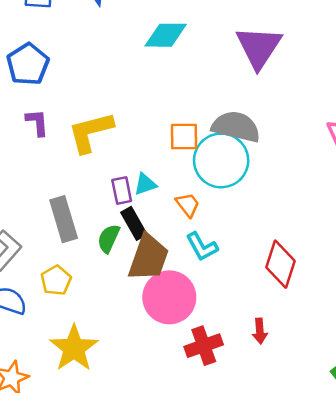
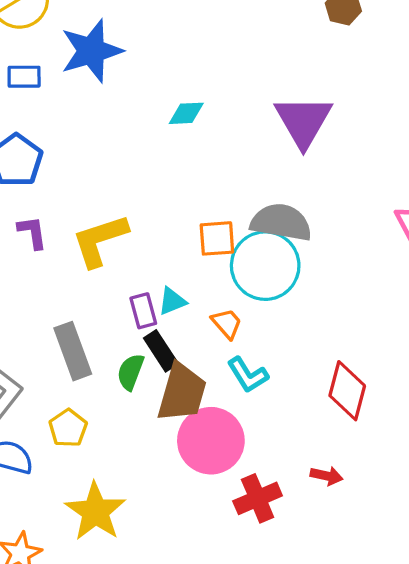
cyan diamond: (166, 35) -> (186, 113), size x0.7
red arrow: (260, 331) -> (327, 476), turned -70

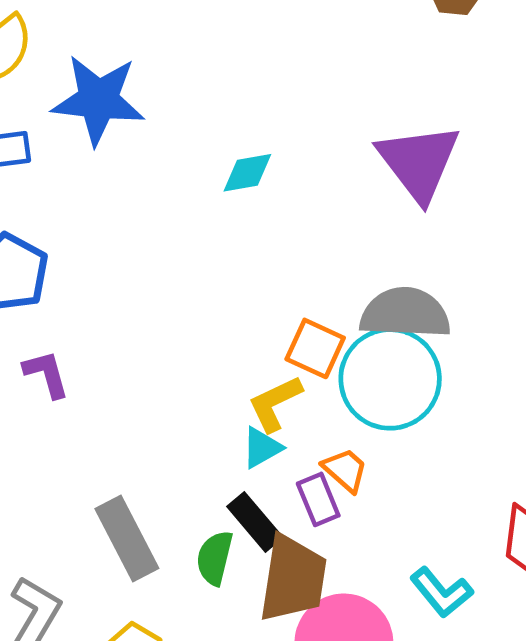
blue star: (91, 51) -> (98, 100), turned 30
orange square: (217, 238) -> (315, 348), turned 36
yellow L-shape: (100, 240) -> (275, 403), moved, size x0.7
purple rectangle: (143, 311) -> (318, 499), moved
cyan L-shape: (248, 375) -> (441, 592), moved

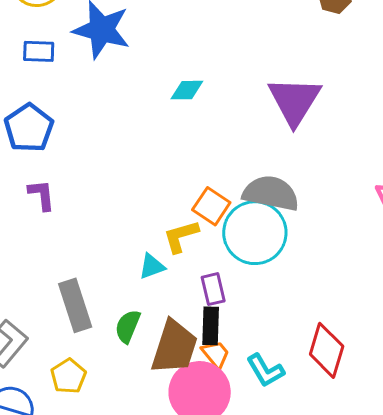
cyan triangle: (262, 448) -> (152, 266), moved
orange trapezoid: (345, 470) -> (216, 354), moved
purple rectangle: (318, 499) -> (213, 289), moved
black rectangle: (255, 522) -> (211, 326), moved, turned 33

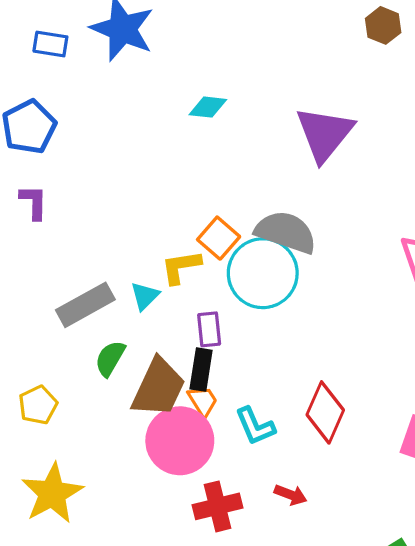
cyan triangle: (152, 266) -> (145, 296), turned -32
gray rectangle: (75, 305) -> (85, 305), moved, turned 72

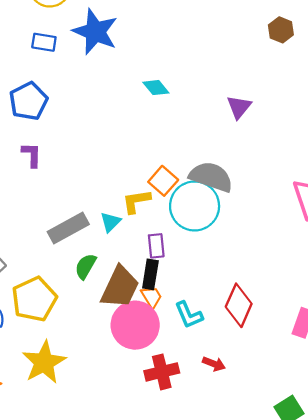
cyan diamond: (208, 107) -> (156, 88), turned 44
purple triangle: (325, 134) -> (239, 107), size x0.6
yellow pentagon: (38, 405) -> (34, 299), size x1.6

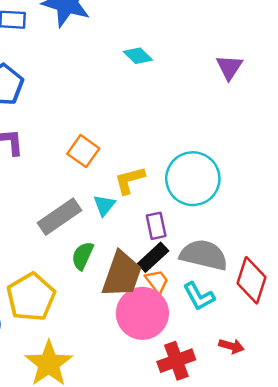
gray semicircle: (211, 177) -> (204, 255), moved
orange square: (163, 181) -> (83, 151), moved
black rectangle: (150, 274) -> (153, 257), turned 44

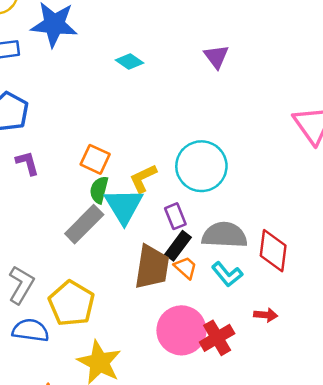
cyan triangle: (104, 205) -> (124, 206), size x1.8
green semicircle: (83, 256) -> (99, 190), moved
pink circle: (142, 313) -> (181, 330), moved

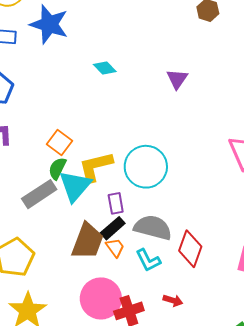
yellow L-shape: (143, 178) -> (96, 167), size x1.4

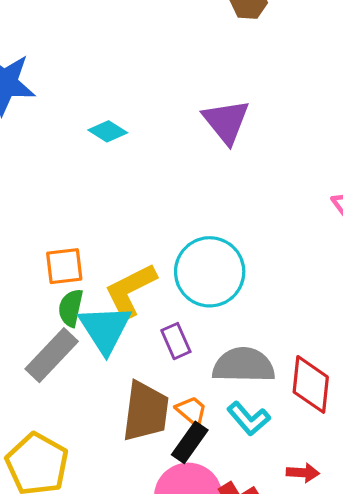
purple triangle: (177, 79) -> (226, 122), size x1.4
orange square: (59, 143) -> (64, 266), turned -30
black rectangle: (113, 228) -> (190, 442), moved

